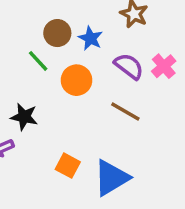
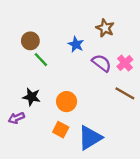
brown circle: (57, 33) -> (30, 41), moved
orange circle: (77, 80) -> (67, 102), moved
brown line: (125, 112) -> (125, 93), moved

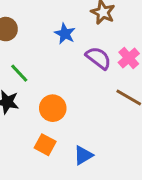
green line: (41, 60) -> (19, 73), moved
blue triangle: (90, 138) -> (83, 155), size x0.6

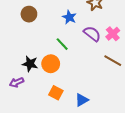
green line: (19, 73) -> (62, 44), moved
orange circle: (53, 108) -> (51, 64), moved

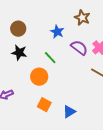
black star: (30, 64) -> (19, 53), moved

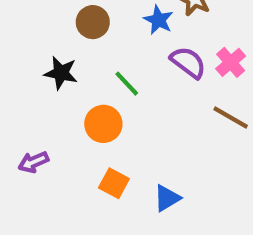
brown circle: (18, 29) -> (93, 22), moved
blue star: (57, 32) -> (159, 20), moved

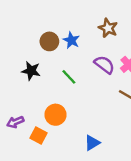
blue star: (159, 20) -> (71, 40), moved
orange circle: (103, 124) -> (56, 115), moved
orange square: (114, 183) -> (38, 135), moved

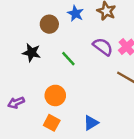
blue star: (71, 40) -> (75, 13), moved
orange square: (38, 135) -> (52, 123), moved

